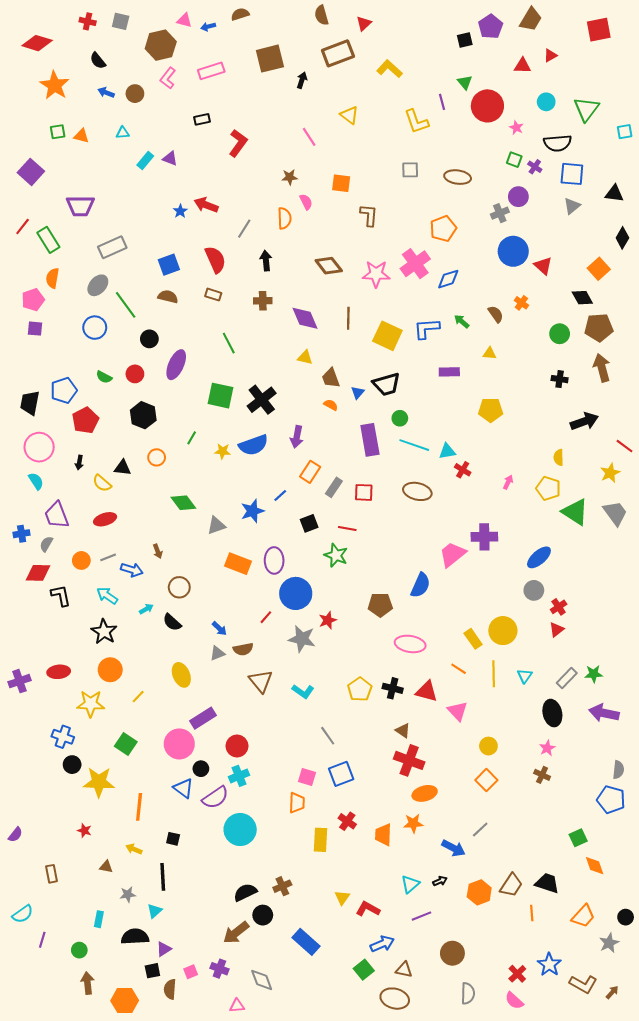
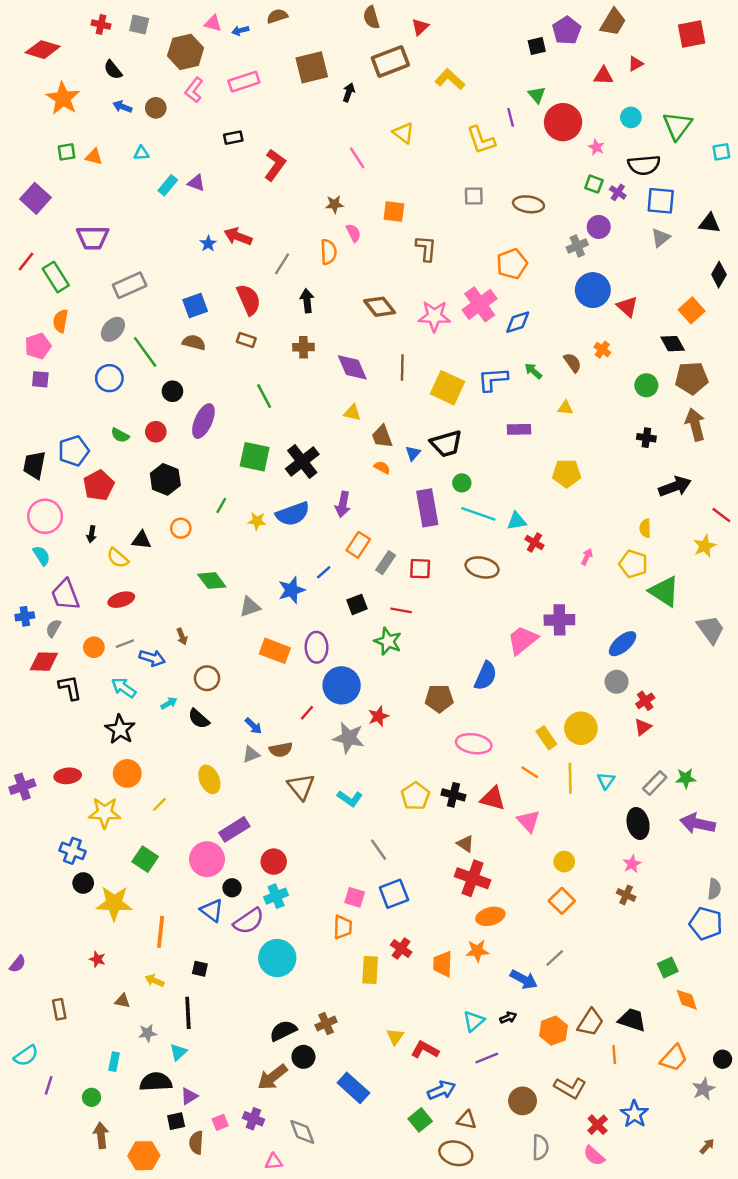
gray trapezoid: (615, 513) -> (711, 629), moved
brown L-shape: (583, 984) -> (570, 1088), moved

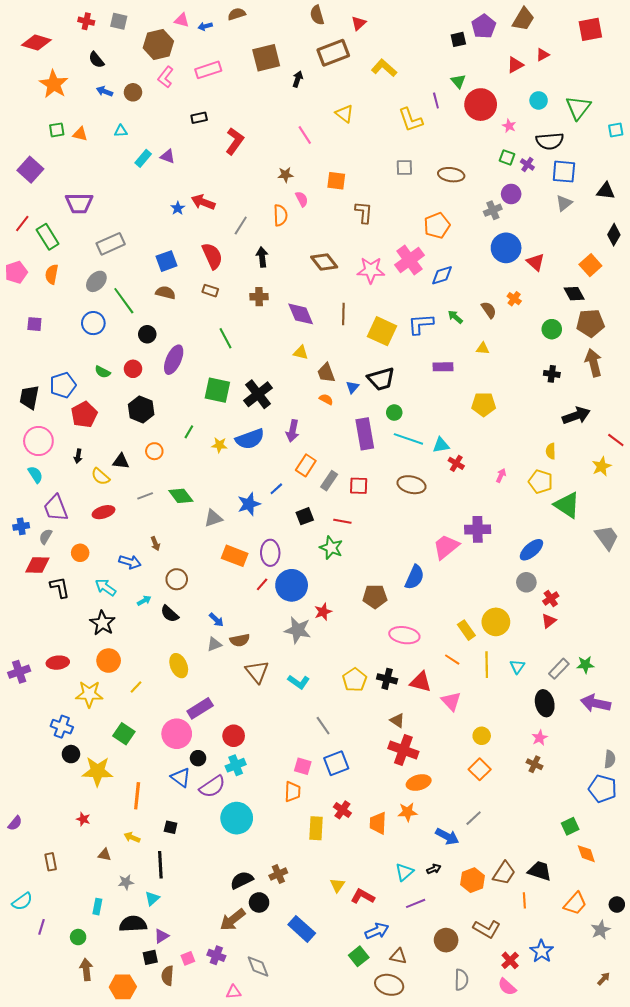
red triangle: (603, 76) -> (515, 65), turned -30
pink pentagon: (38, 346) -> (16, 272), moved
gray line: (125, 644) -> (145, 496), moved
red line: (307, 713) -> (262, 584), moved

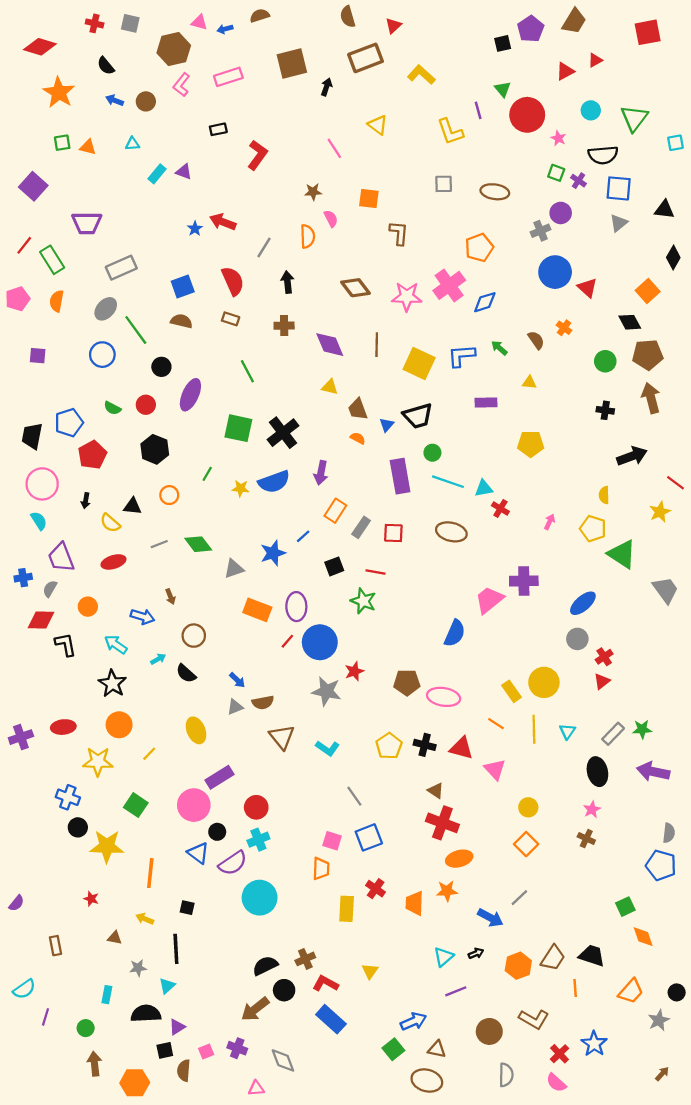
brown pentagon: (375, 597) -> (407, 682), moved
red L-shape: (363, 896) -> (325, 983), moved

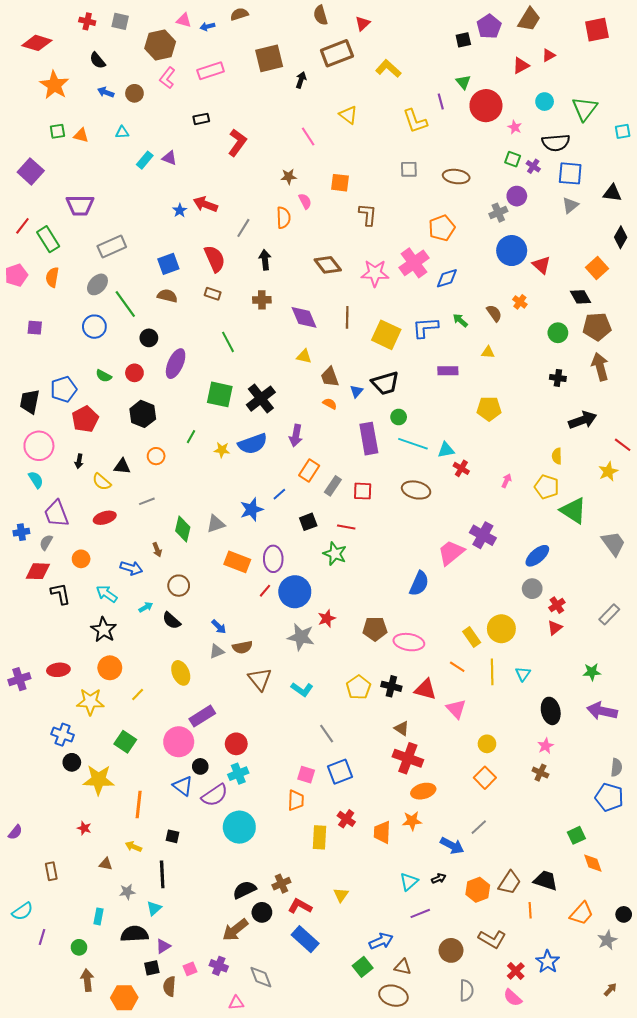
green diamond: (198, 544) -> (183, 529), moved, turned 50
purple cross: (524, 581) -> (483, 535), turned 30
gray rectangle: (613, 734) -> (609, 614), moved

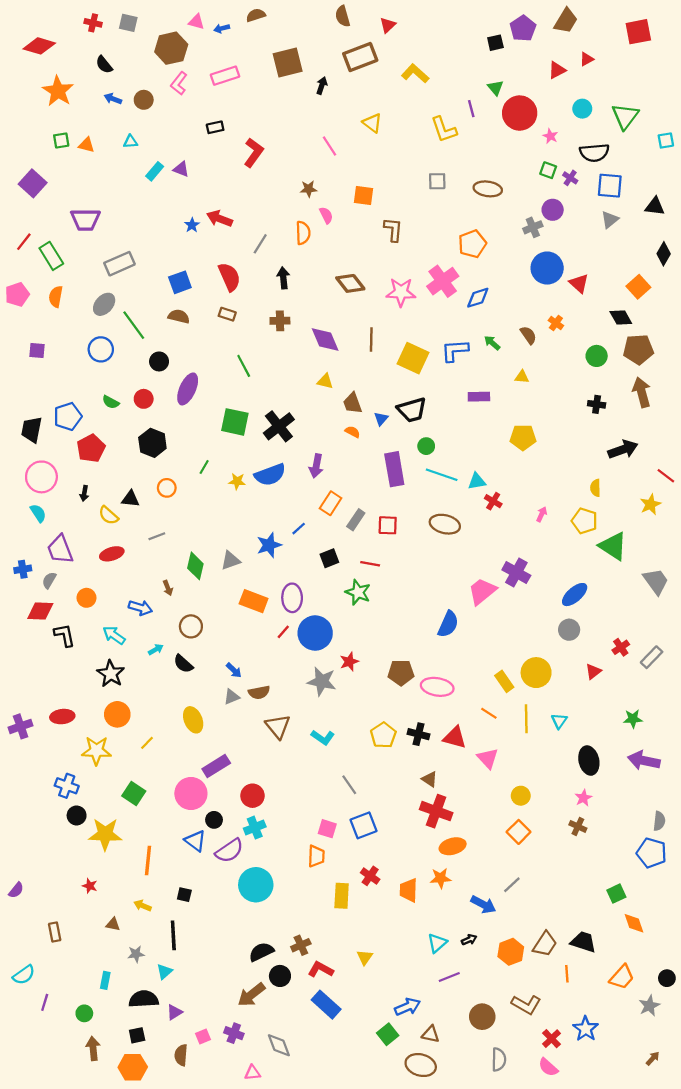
red cross: (557, 605) -> (621, 647), moved
black square: (152, 968) -> (137, 1035), moved

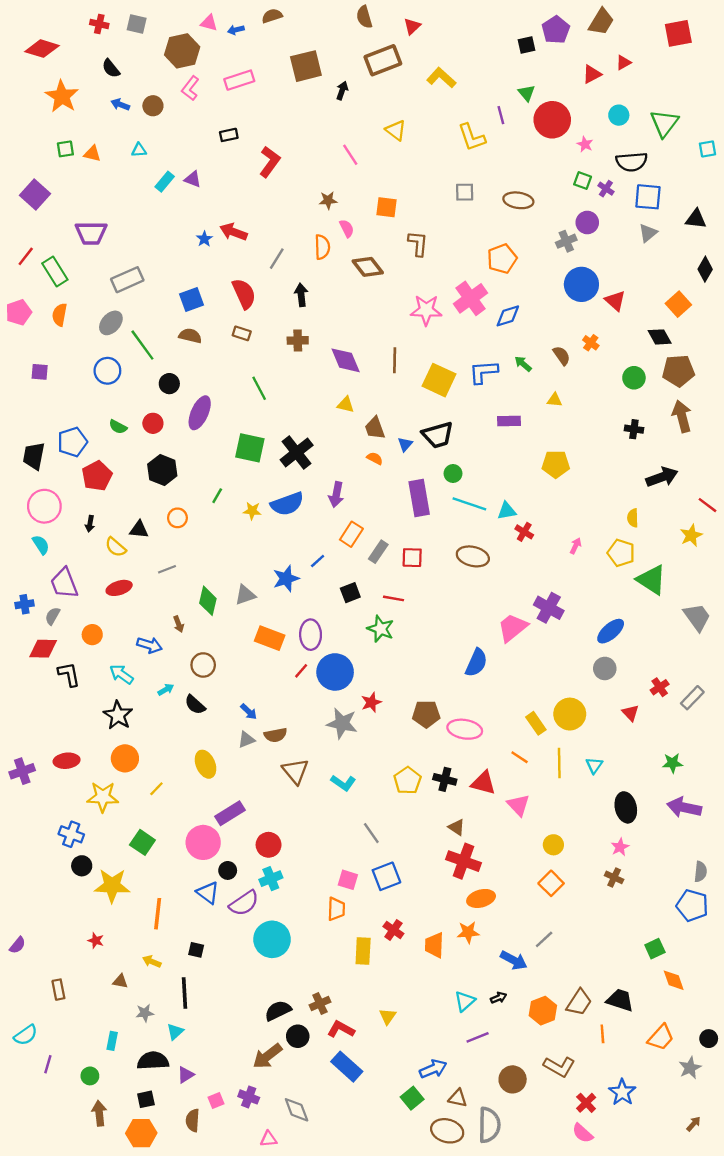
brown diamond: (350, 283) -> (368, 267), moved
red triangle: (593, 671) -> (630, 713), turned -35
gray semicircle: (499, 1060) -> (489, 1125), moved, size x1.4

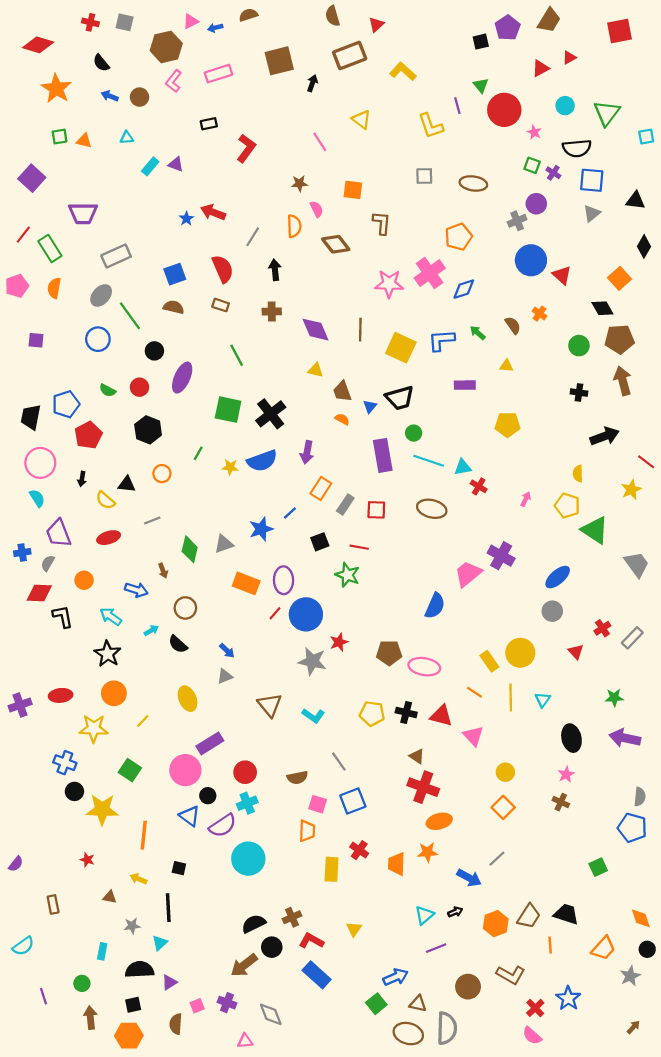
pink triangle: (209, 23) -> (191, 21), turned -42
brown semicircle: (276, 735) -> (297, 778), moved
yellow pentagon: (407, 781) -> (372, 714), turned -30
orange diamond: (674, 980) -> (641, 918), moved
purple line: (48, 1064) -> (44, 996), moved, turned -35

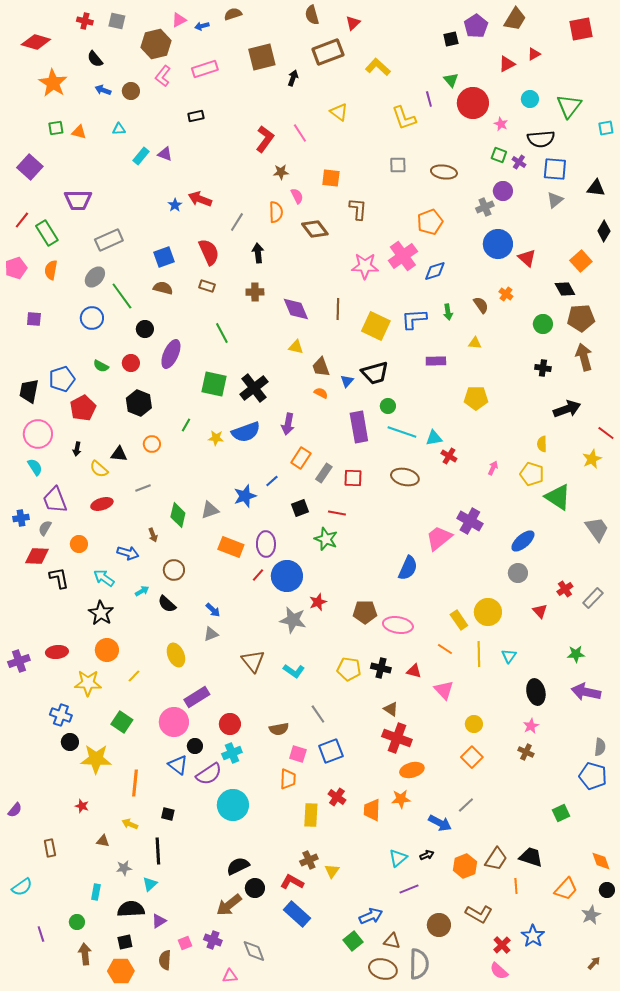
red L-shape: (246, 148) -> (265, 139), moved
green arrow: (478, 333) -> (448, 312), turned -140
red triangle: (441, 716) -> (414, 671), size x0.7
brown cross: (292, 917) -> (309, 860), moved

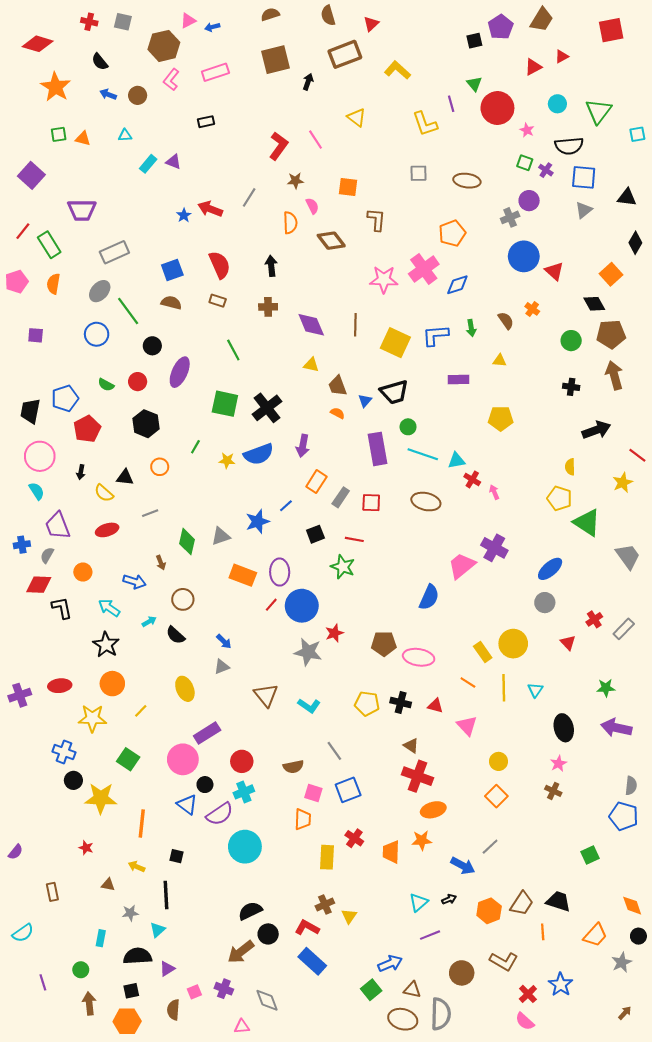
brown semicircle: (233, 14) -> (270, 14), moved
gray line: (237, 222) -> (249, 197), moved
pink arrow: (493, 468) -> (494, 492), moved, turned -48

